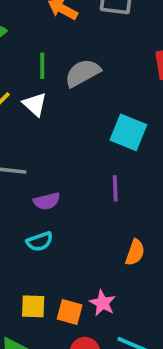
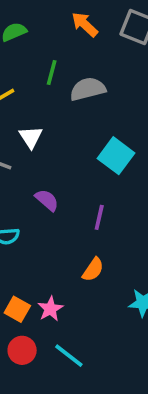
white triangle: (35, 104) -> (31, 137), moved
purple line: (115, 188) -> (99, 217), moved
purple semicircle: (47, 201) -> (47, 200), moved, turned -140

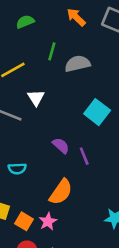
purple semicircle: (47, 200) -> (61, 146), moved
purple line: (99, 217) -> (84, 156), turned -36
orange semicircle: (93, 270) -> (61, 192), moved, size x1.5

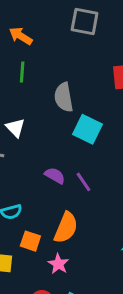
orange arrow: (76, 17) -> (21, 36), moved
gray semicircle: (77, 64) -> (64, 97), moved, turned -75
orange square: (24, 221) -> (30, 241), moved

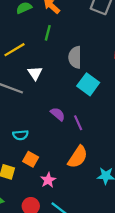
orange semicircle: (66, 228) -> (78, 157), moved

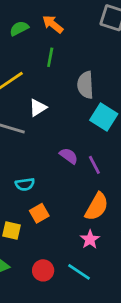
white triangle: (35, 73) -> (38, 108), turned 35
orange square: (31, 159) -> (39, 213), turned 35
pink star: (48, 180) -> (90, 239), moved

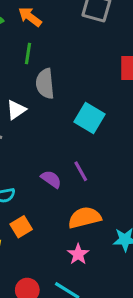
gray semicircle: (85, 85) -> (45, 84), moved
purple semicircle: (69, 156) -> (51, 179), moved
orange semicircle: (97, 207) -> (85, 218), turned -132

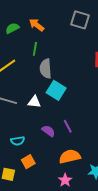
white triangle: (16, 110) -> (34, 102), moved, turned 40
cyan square: (89, 118) -> (56, 90), moved

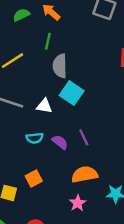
cyan semicircle: (18, 141) -> (35, 138), moved

